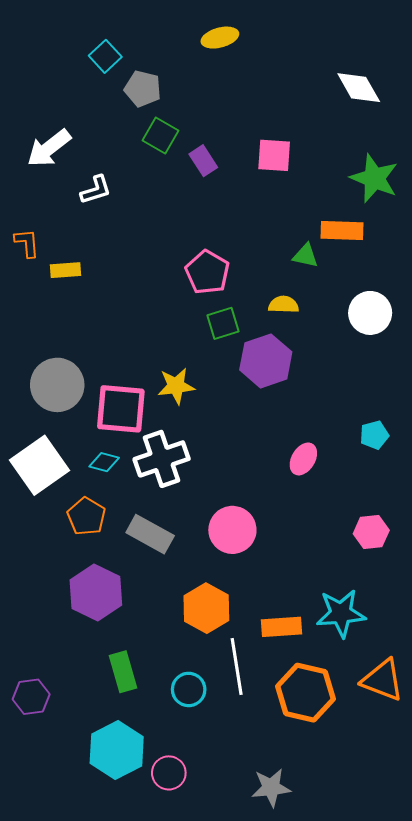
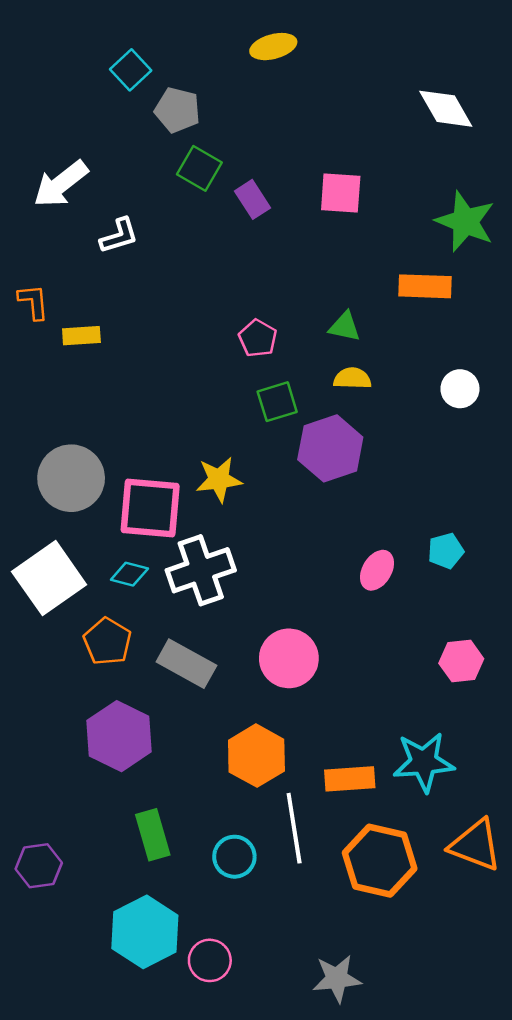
green triangle: (305, 256) -> (345, 327), moved
pink pentagon: (207, 272) -> (258, 338), size x0.7
white circle: (370, 313) -> (460, 389), size x0.7
cyan pentagon: (374, 435) -> (446, 551), moved

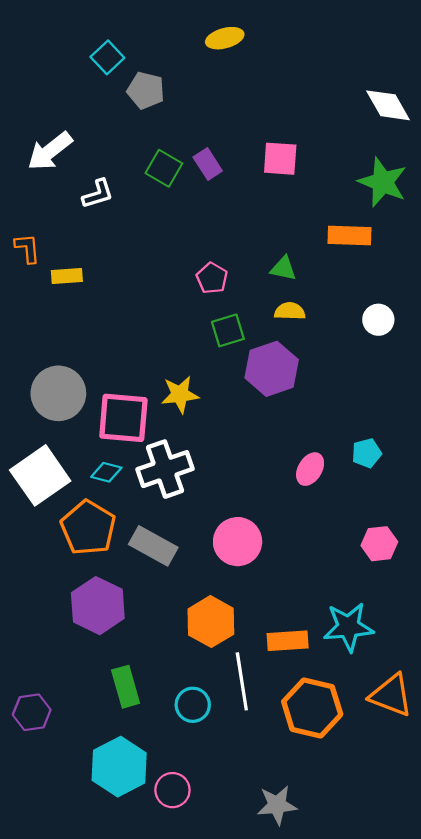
white diamond: (446, 109) -> (388, 105), moved
green square: (199, 168) -> (164, 168), moved
orange pentagon: (107, 642) -> (88, 528), size x1.4

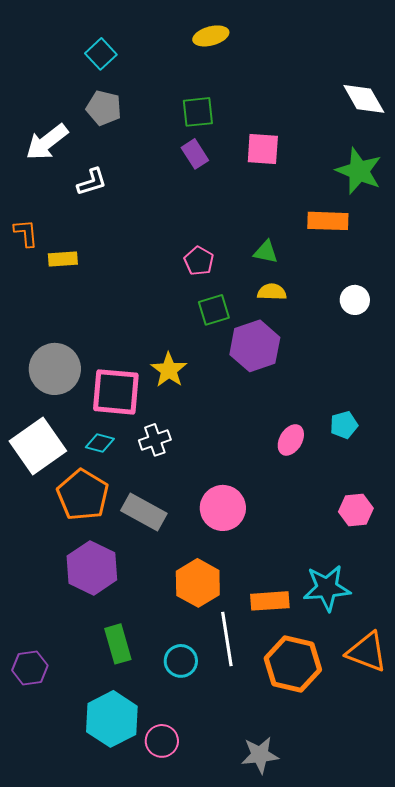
gray pentagon: (146, 90) -> (104, 108), moved
green square: (164, 168) -> (198, 112), moved, turned -36
yellow star: (180, 394) -> (169, 370), turned -30
white cross: (165, 469) -> (155, 440), size x0.6

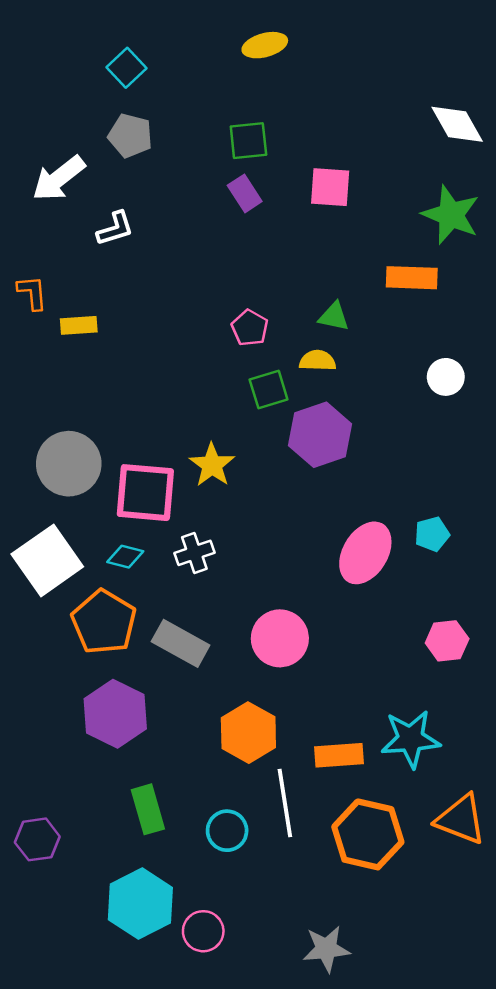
yellow semicircle: (272, 292) -> (318, 361), moved
pink ellipse: (291, 440) -> (365, 553), size x1.6

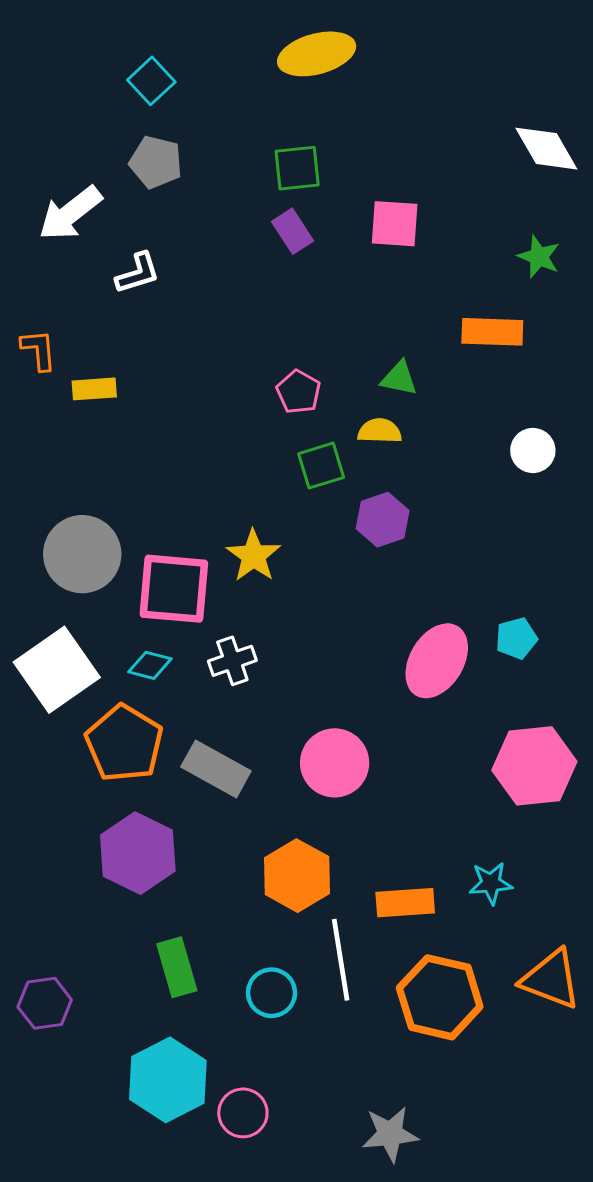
yellow ellipse: (265, 45) -> (317, 54), size x1.4
green star: (451, 215) -> (539, 257), size x0.6
purple hexagon: (320, 435) -> (383, 520), size x0.7
pink hexagon: (447, 641) -> (534, 766), size x1.6
cyan star: (411, 739) -> (491, 883), size x0.6

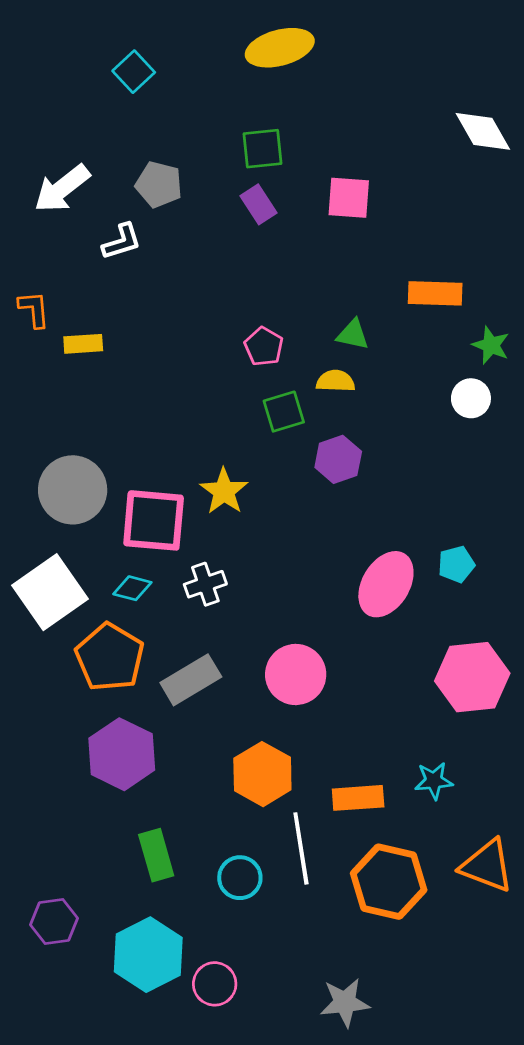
gray pentagon: (156, 162) -> (159, 184), moved
green star: (539, 257) -> (491, 345), moved
gray rectangle: (216, 769) -> (191, 680), turned -60
purple hexagon: (45, 1003) -> (54, 921), moved

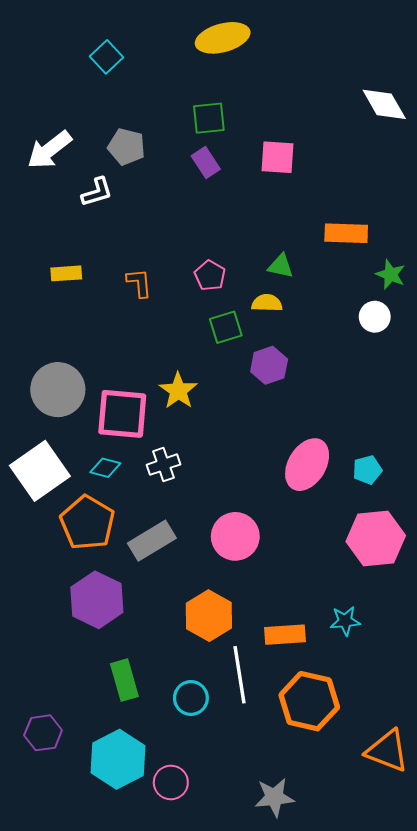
orange L-shape: (34, 309) -> (139, 283), moved
cyan pentagon: (456, 564) -> (367, 470), moved
orange triangle: (487, 866) -> (387, 751), moved

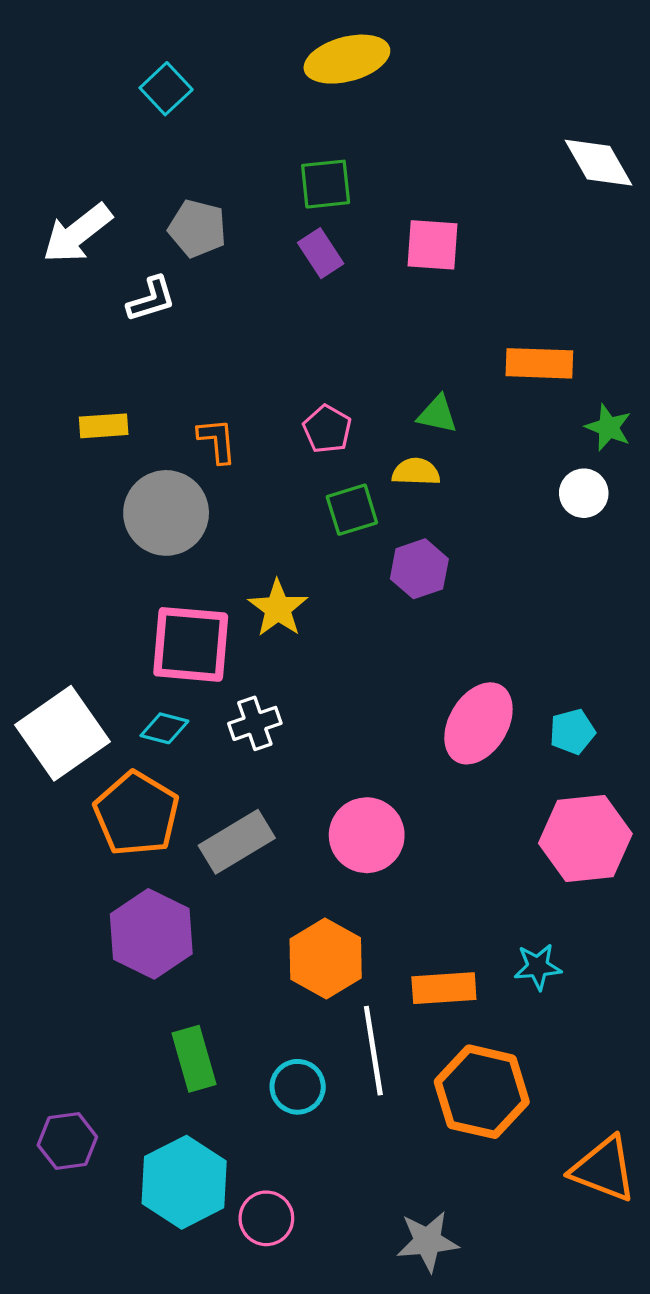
gray circle: (58, 390) -> (166, 513), moved

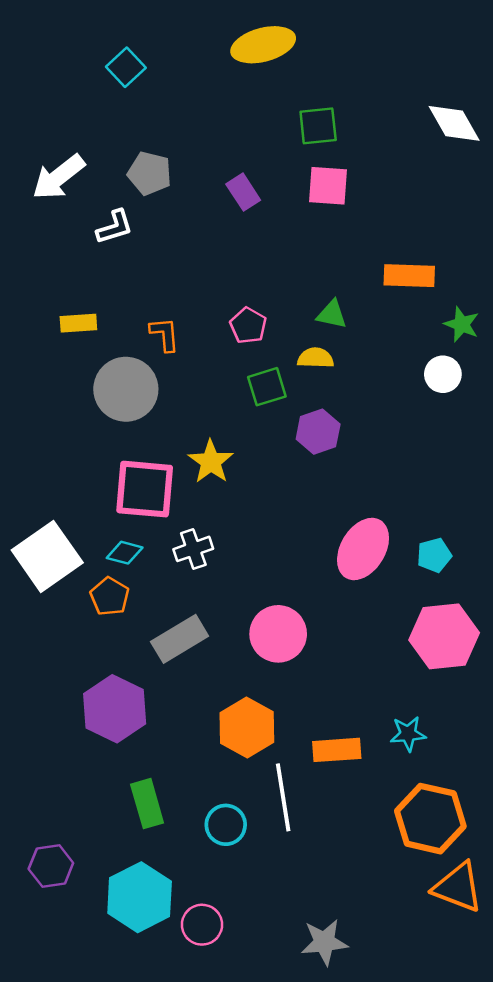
green square: (326, 184) -> (318, 126), moved
orange pentagon: (136, 814) -> (110, 596), moved, size x0.6
orange hexagon: (482, 1092) -> (430, 819), moved

